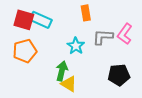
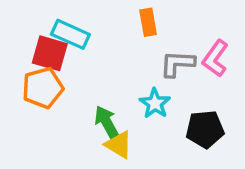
red square: (24, 20) -> (50, 53), moved
cyan star: (76, 46) -> (155, 103), moved
green arrow: (62, 71) -> (107, 122), turned -42

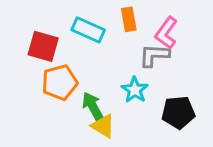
cyan rectangle: (70, 34) -> (88, 30), moved
pink L-shape: (215, 58) -> (166, 33), moved
orange pentagon: (43, 88) -> (60, 82), moved

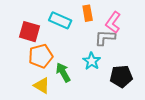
yellow triangle: (103, 126) -> (42, 86), moved

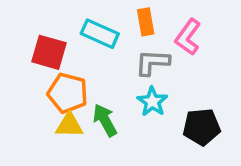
gray L-shape: (105, 38) -> (152, 63), moved
orange pentagon: (41, 56) -> (68, 93), turned 30
yellow triangle: (42, 86) -> (69, 125), moved, turned -30

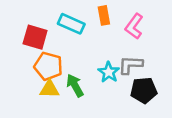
gray L-shape: (152, 63) -> (130, 65), moved

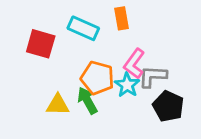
pink L-shape: (134, 26) -> (134, 64), moved
orange pentagon: (48, 66) -> (97, 78), moved
black pentagon: (144, 90) -> (168, 106), turned 30

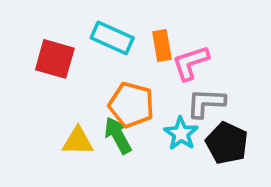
orange rectangle: (121, 18) -> (162, 46), moved
pink L-shape: (134, 64) -> (191, 63), moved, turned 36
cyan star: (127, 85) -> (181, 133), moved

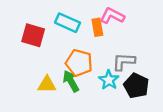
pink L-shape: (191, 63) -> (112, 16), moved, turned 45

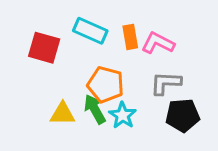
pink L-shape: (112, 16) -> (158, 43), moved
cyan star: (109, 80) -> (123, 115), moved
black pentagon: (136, 86) -> (183, 115), turned -30

